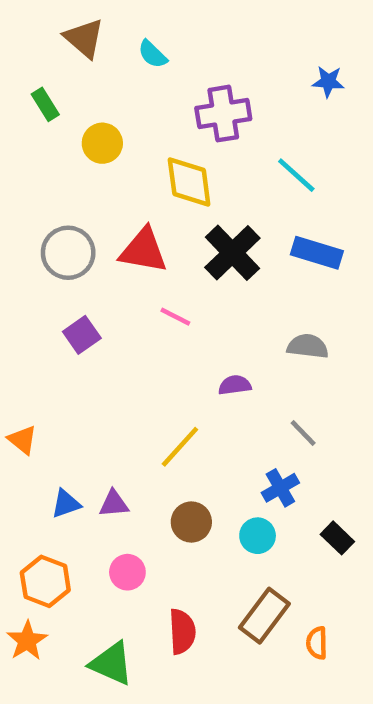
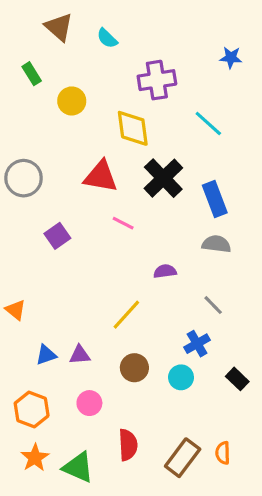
gray circle: (68, 253) -> (24, 178), moved
blue rectangle: (317, 253) -> (215, 199), moved, turned 52
brown rectangle: (264, 616) -> (183, 458), moved
orange star: (27, 641) -> (35, 458), moved

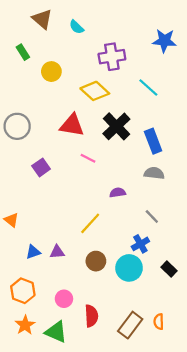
blue star: (231, 58) -> (164, 41), size x1.5
yellow diamond: (133, 128) -> (95, 91), turned -40
cyan circle: (181, 377) -> (129, 268), size x1.5
pink circle: (89, 403) -> (64, 299), moved

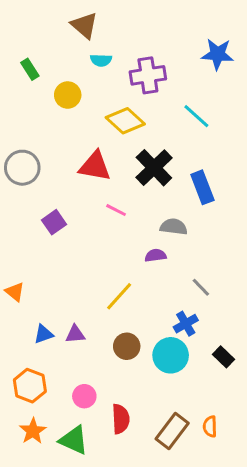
brown triangle: (42, 19) -> (84, 25), moved
cyan semicircle: (77, 27) -> (101, 60), moved, turned -42
gray semicircle: (154, 173) -> (174, 227), moved

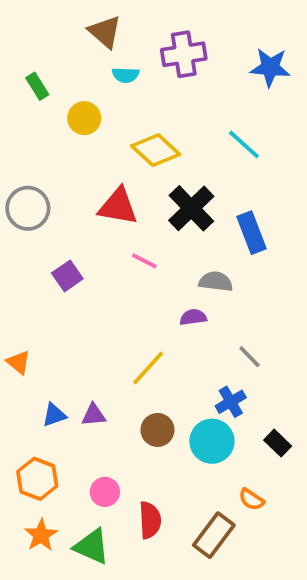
purple cross: (148, 75) -> (184, 54), moved
orange semicircle: (210, 426) -> (251, 499), moved, turned -55

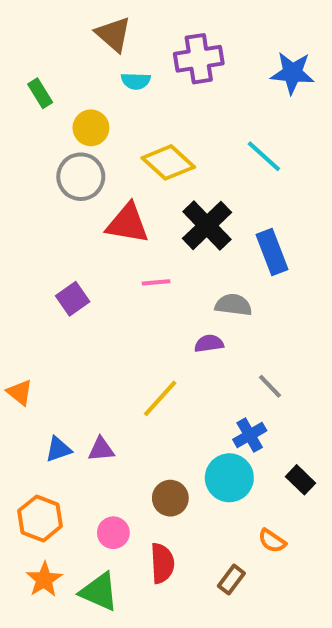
gray circle: (28, 208) -> (81, 177), moved
pink line: (144, 261) -> (156, 282), turned -32
brown circle: (157, 430) -> (170, 498), moved
brown rectangle: (214, 535) -> (231, 580), size x0.6

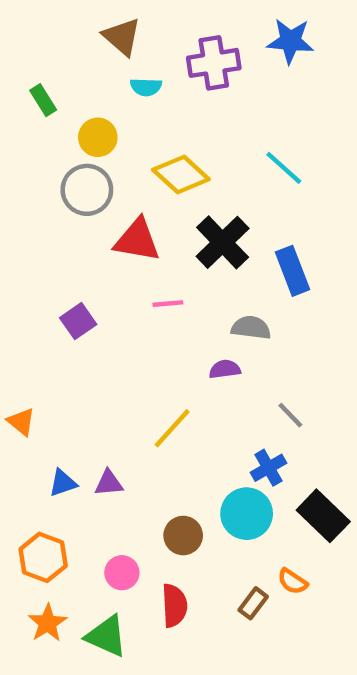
blue star: (292, 73) -> (290, 41), moved
black rectangle: (301, 480) -> (323, 516), size x1.6
brown rectangle: (231, 580) -> (253, 603), moved

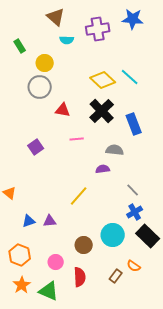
yellow diamond: (181, 175) -> (103, 80), moved
red triangle: (137, 240) -> (63, 110), size x0.7
blue cross: (268, 468) -> (135, 212), moved

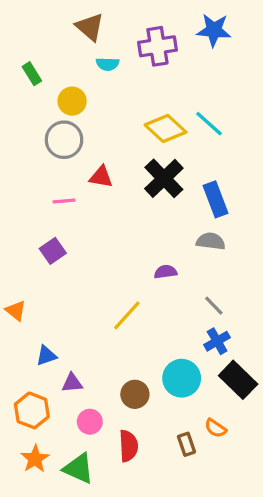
pink line: (77, 139) -> (64, 201), moved
purple square: (36, 147) -> (53, 251), moved
gray semicircle: (115, 150) -> (211, 241), moved
purple triangle: (50, 221) -> (72, 383), moved
brown rectangle: (116, 276) -> (186, 444), turned -56

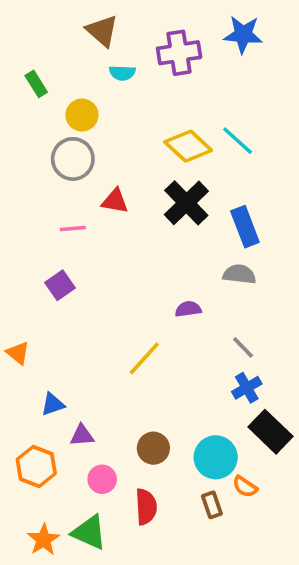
cyan circle: (182, 378) -> (216, 457), moved
orange star: (35, 459) -> (44, 540), moved

